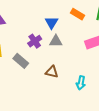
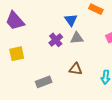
gray rectangle: (21, 61) -> (44, 82), moved, turned -56

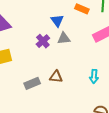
brown triangle: (76, 69) -> (56, 77), moved

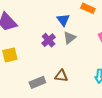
gray triangle: (64, 38) -> (70, 38), turned -32

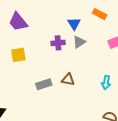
purple cross: (49, 40) -> (58, 43), turned 32

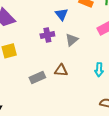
gray triangle: (79, 42) -> (72, 40), moved

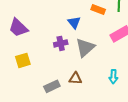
gray triangle: (72, 40) -> (85, 48), size x1.5

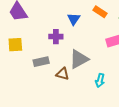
gray triangle: (85, 48) -> (79, 59), moved
gray rectangle: (52, 86) -> (41, 62), moved

